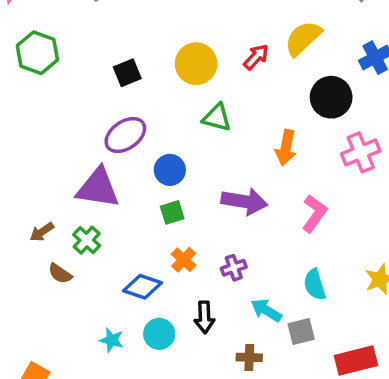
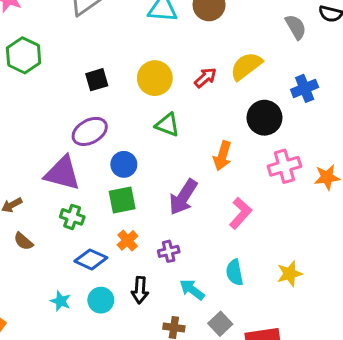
purple arrow: (244, 201) -> (183, 197), turned 108
green square: (172, 212) -> (122, 200), size x1.4
green cross: (87, 240) -> (72, 217), moved, turned -30
gray square: (301, 332) -> (220, 324), moved, turned -35

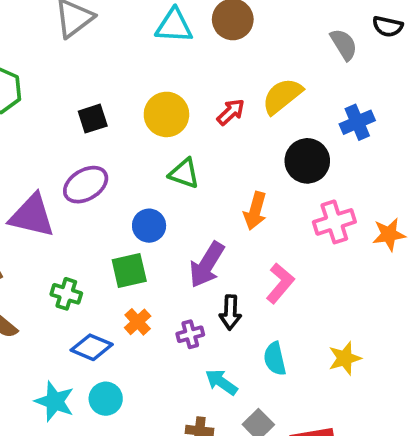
blue circle: (124, 164) -> (149, 226), moved
purple triangle: (62, 173) -> (32, 216), moved
black arrow: (140, 290) -> (230, 312), moved
cyan star: (61, 301) -> (55, 401), size x1.5

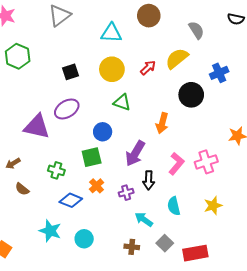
cyan triangle: (174, 26) -> (111, 33), moved
gray semicircle: (344, 44) -> (196, 30), moved
pink cross: (334, 222) -> (206, 162), moved
cyan circle: (106, 399) -> (84, 239), moved

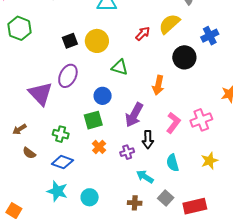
yellow circle: (112, 69) -> (97, 41), moved
purple ellipse: (67, 109) -> (68, 76), turned -30
purple triangle: (37, 127) -> (40, 94), turned 36
blue diamond: (71, 200) -> (62, 162), moved

